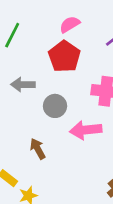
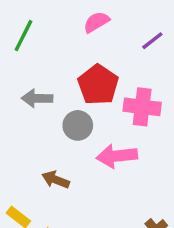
red pentagon: (64, 57) -> (98, 85), moved
brown arrow: (38, 149) -> (56, 180), turned -40

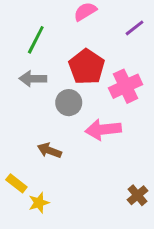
green line: (24, 36) -> (36, 40), moved
pink cross: (142, 107) -> (126, 86), turned -32

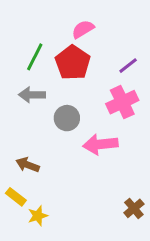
purple line: (134, 28) -> (128, 66), moved
red pentagon: (87, 67) -> (73, 63), moved
brown arrow: (49, 150) -> (28, 165), moved

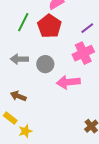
gray arrow: (32, 95) -> (19, 59), moved

